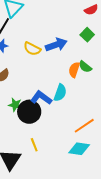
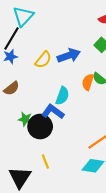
yellow semicircle: (32, 49) -> (43, 60), turned -78
cyan semicircle: (60, 93) -> (62, 96), moved

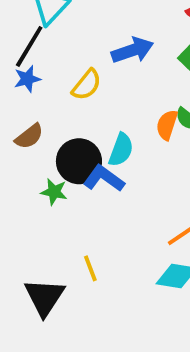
blue arrow: (69, 55) -> (132, 50), moved
black circle: (40, 127) -> (79, 161), moved

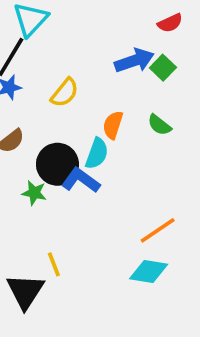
blue arrow: (132, 50) -> (134, 61), moved
orange semicircle: (167, 125) -> (113, 125), moved
yellow line: (90, 268) -> (54, 264), moved

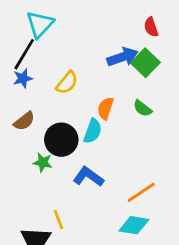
red semicircle: (170, 23) -> (151, 27), turned 96
green square: (163, 68) -> (145, 63), size x1.4
blue L-shape: (81, 180) -> (88, 177), moved

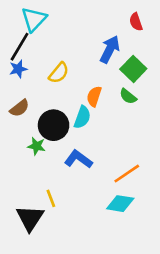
blue arrow: (123, 57) -> (110, 49), turned -44
green square: (145, 63) -> (133, 69), moved

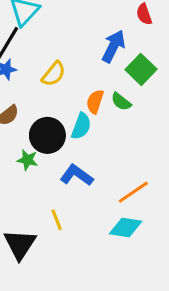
green semicircle: (128, 96) -> (121, 102), moved
yellow line: (51, 198) -> (57, 220), moved

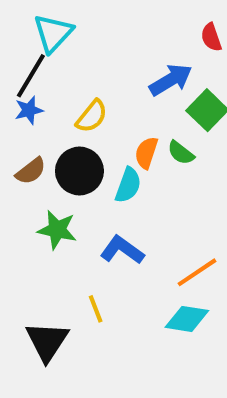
blue arrow: (113, 46) -> (171, 80), turned 32
black circle: (47, 135) -> (79, 171), moved
green star: (27, 160) -> (57, 230), size x1.4

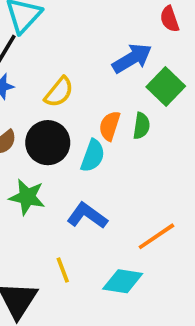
green semicircle: (181, 153) -> (141, 126), turned -120
cyan diamond: (187, 319) -> (123, 281), moved

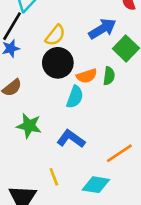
yellow semicircle: (59, 92) -> (55, 35), moved
orange semicircle: (110, 126) -> (87, 76), turned -126
black circle: (48, 143) -> (58, 63), moved

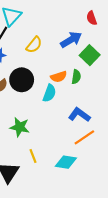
black circle: (58, 63) -> (22, 80), moved
green star: (29, 126) -> (20, 127), moved
blue L-shape: (71, 139) -> (79, 115), moved

